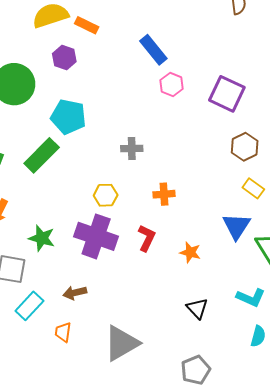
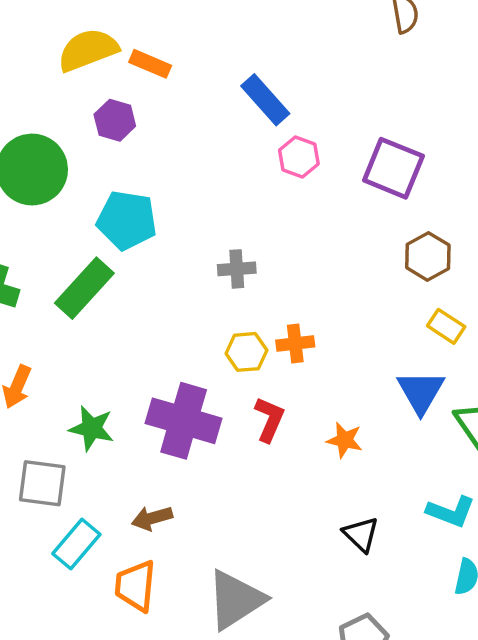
yellow hexagon: (106, 195) -> (246, 352), moved
orange trapezoid: (63, 332) -> (136, 586), size x1.5

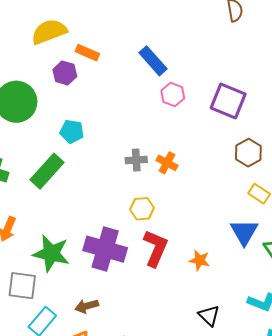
orange rectangle: (150, 64) -> (87, 53), moved
cyan pentagon: (127, 220) -> (72, 131), size x0.7
orange cross: (295, 344) -> (167, 163), moved, turned 35
red L-shape: (269, 419) -> (155, 248), size x1.4
green star: (92, 428) -> (51, 253), size x1.4

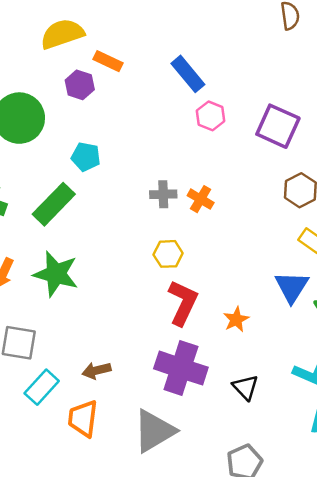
purple cross: (105, 249) -> (181, 368), moved
green star: (51, 253) -> (56, 274), moved
orange star: (200, 260) -> (236, 319), turned 30

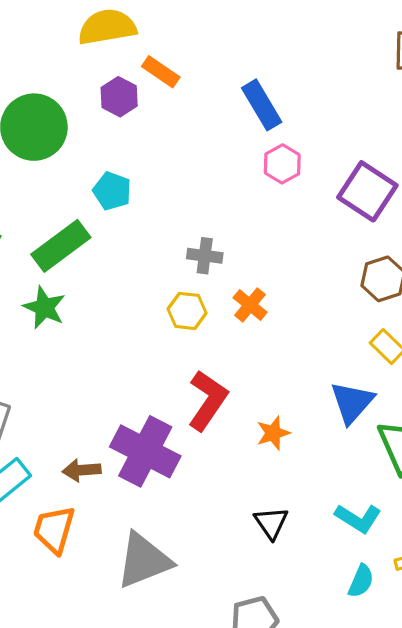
orange cross: (201, 199) -> (250, 305), moved
yellow hexagon: (168, 254) -> (187, 311), moved
green star: (56, 274) -> (44, 308), moved, size x0.7
purple cross: (181, 368) -> (145, 451), moved

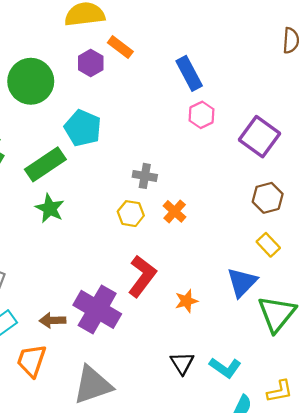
cyan pentagon: (112, 191) -> (83, 128), size x1.4
green star: (44, 308) -> (50, 208), moved
cyan L-shape: (358, 518) -> (225, 368), moved

